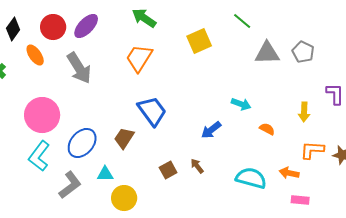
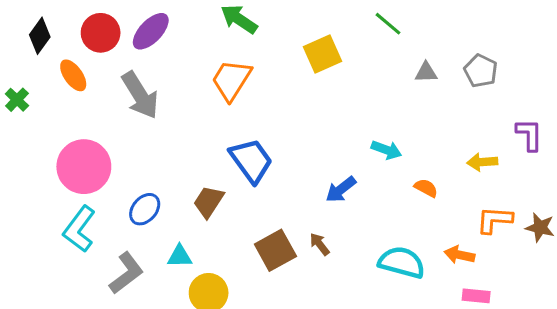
gray triangle: (267, 53) -> (426, 72), size x0.6
yellow arrow: (304, 112) -> (482, 162), turned 84
blue ellipse: (82, 143) -> (145, 209), size x0.7
brown square: (168, 170) -> (275, 250), size x1.5

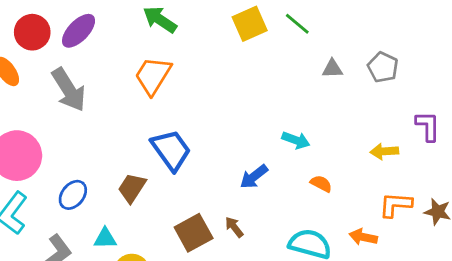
yellow square: (323, 54) -> (250, 24), moved
orange semicircle: (426, 188) -> (321, 184), moved

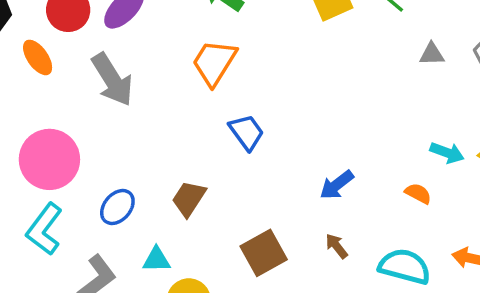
cyan arrow: (296, 140) -> (447, 153), moved
blue trapezoid: (171, 150) -> (247, 132), moved, size x0.7
brown arrow: (234, 227) -> (337, 246), moved

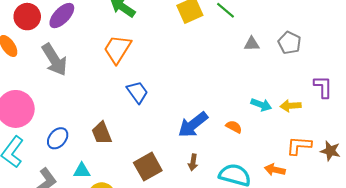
blue arrow: (337, 185) -> (193, 125), size x1.4
orange semicircle: (418, 193) -> (234, 127), moved
brown trapezoid: (189, 199) -> (102, 133), turned -55
brown arrow: (337, 246) -> (193, 162), turned -133

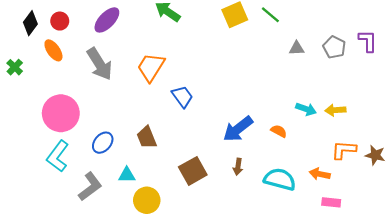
red circle: (27, 17) -> (60, 21), moved, size x0.7
orange trapezoid: (117, 49) -> (151, 67), moved
purple L-shape: (323, 87) -> (368, 41), moved

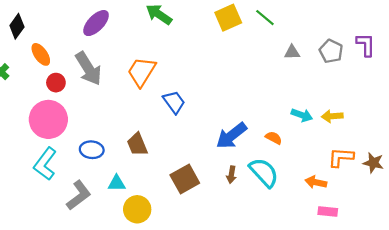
red circle: (60, 21) -> (56, 83), moved
blue ellipse: (103, 143) -> (92, 150), turned 55
cyan semicircle: (280, 179) -> (264, 172), moved, turned 32

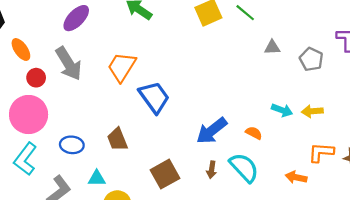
gray pentagon: (331, 51) -> (311, 59), moved
blue trapezoid: (174, 102) -> (154, 97), size x1.4

